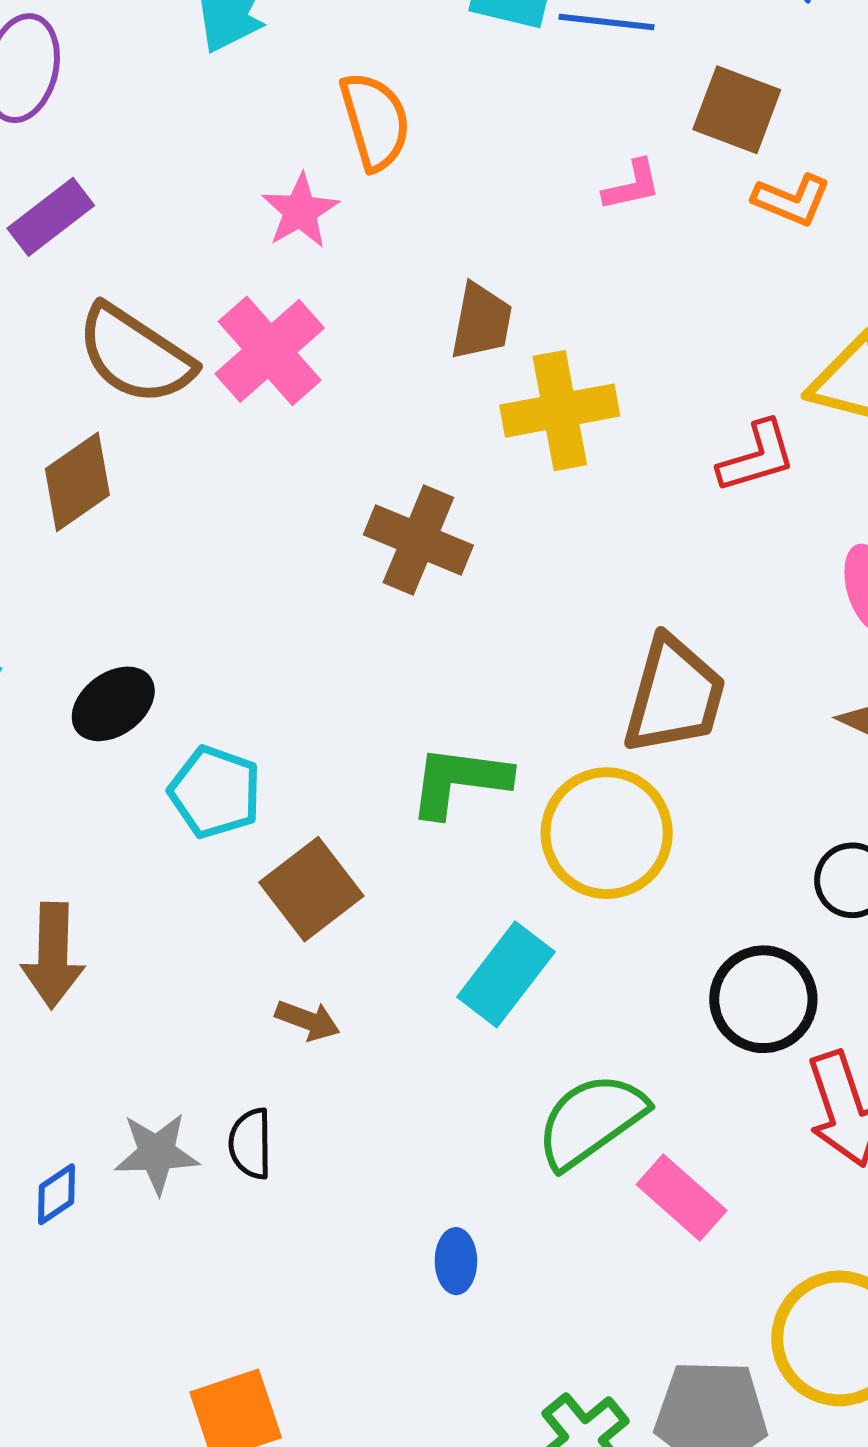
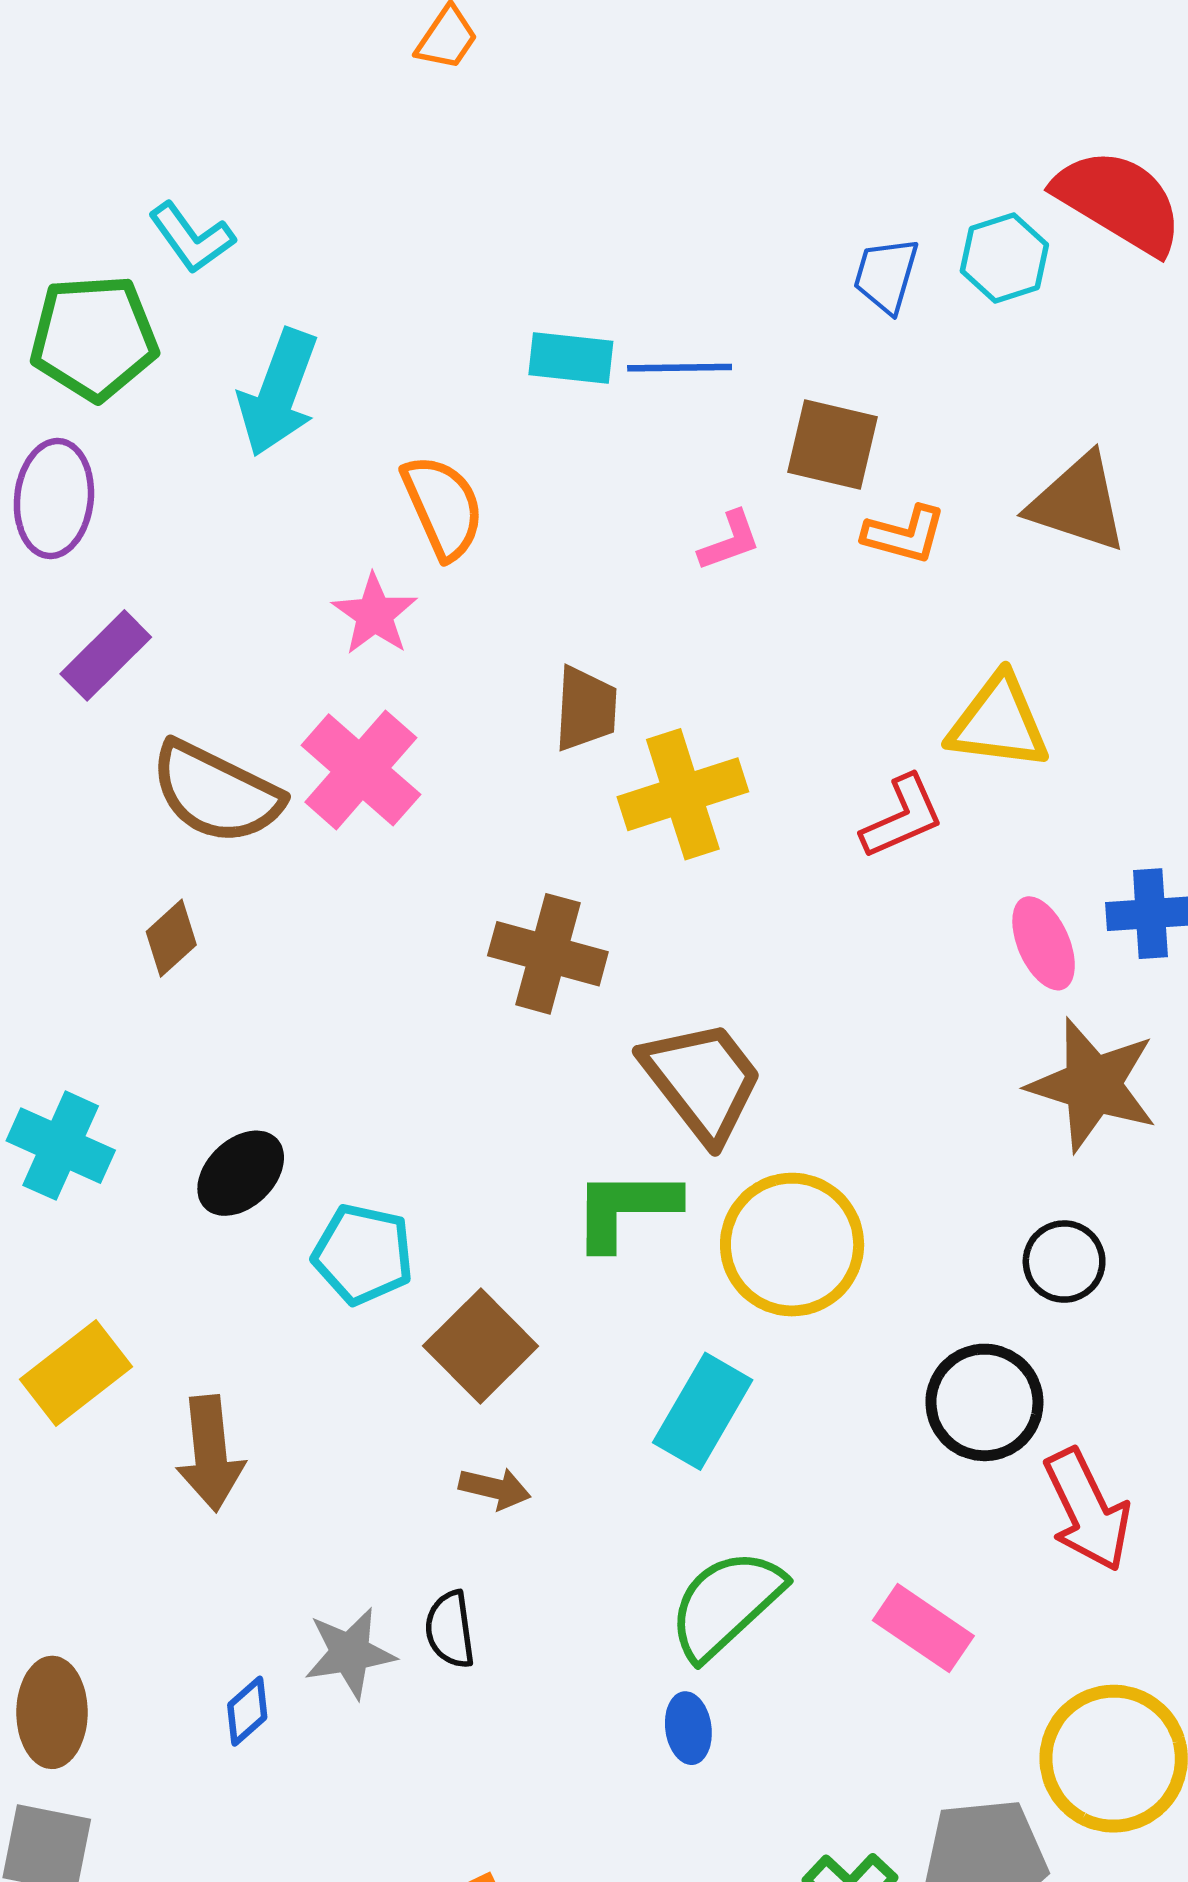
brown diamond: (77, 482) -> (171, 938), size x0.7
brown trapezoid: (674, 695) -> (702, 1081), moved, turned -46
green semicircle: (591, 1120) -> (726, 1604), moved

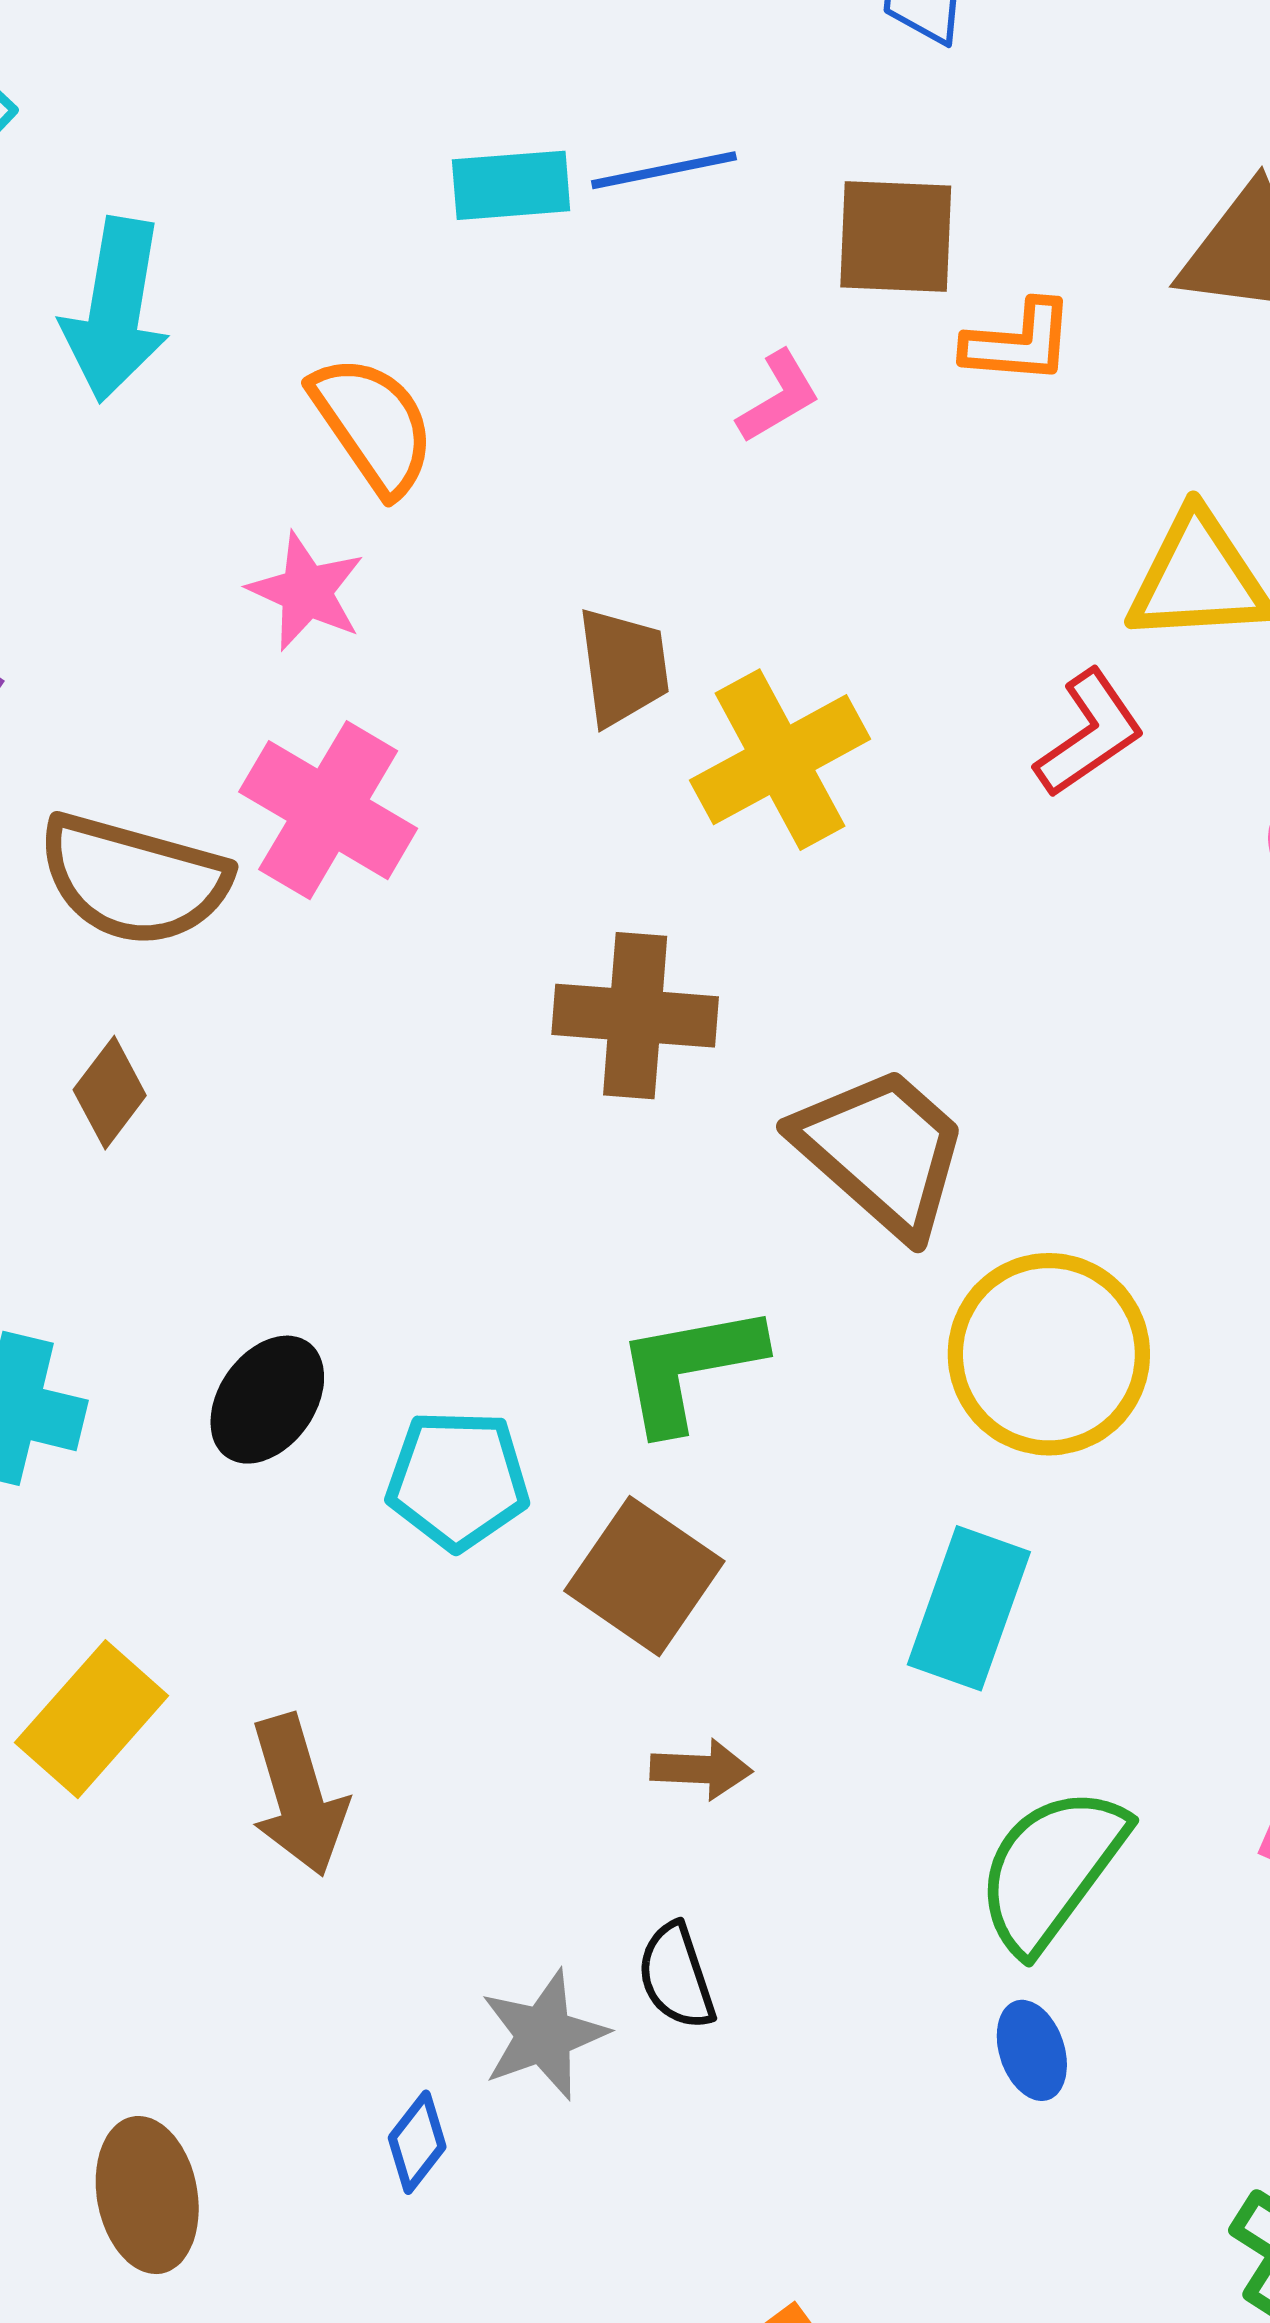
green L-shape: (625, 1209) -> (689, 1368), moved

